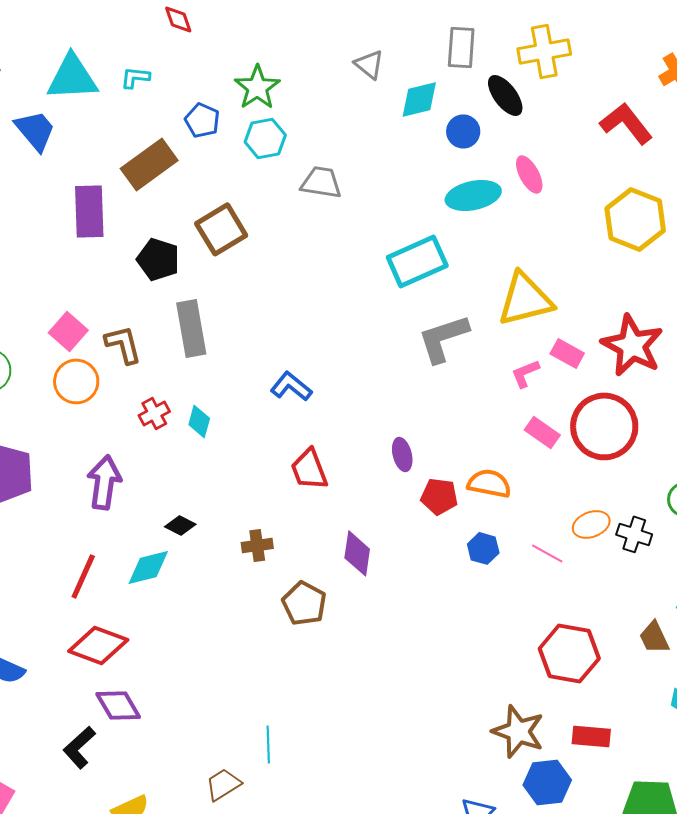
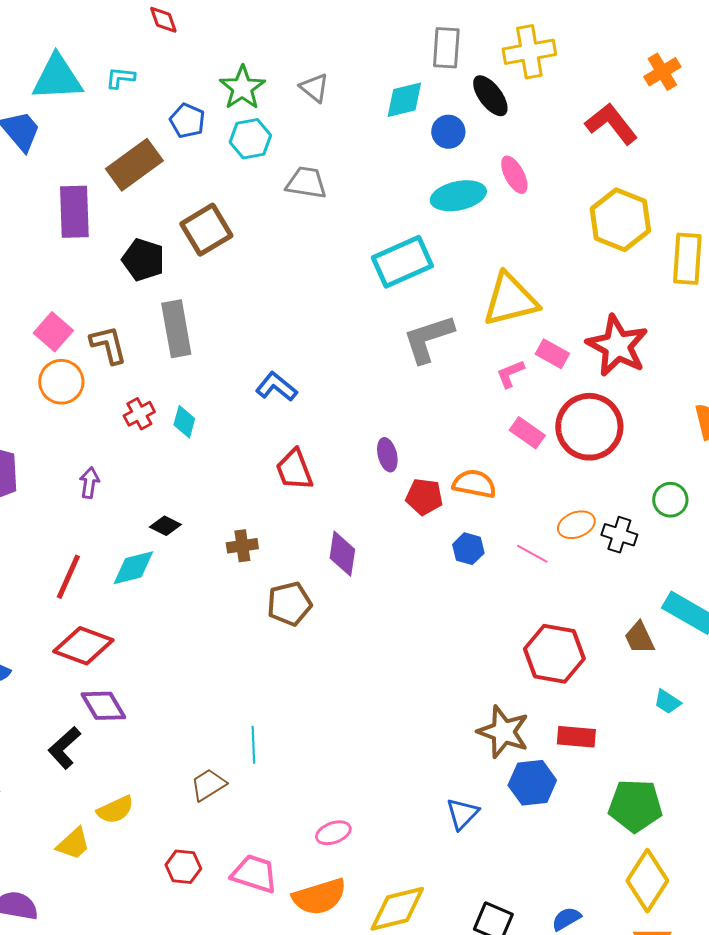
gray triangle: (369, 64) -> (314, 88), moved
purple arrow: (104, 482) -> (89, 483), size x0.6
brown pentagon: (304, 603) -> (289, 604), turned 30

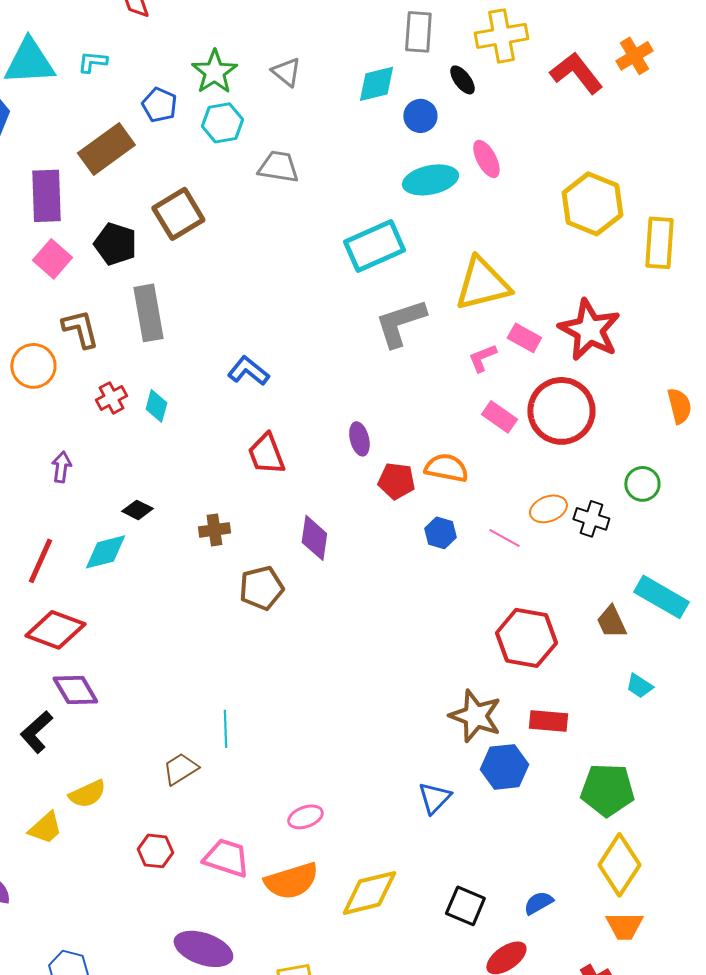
black ellipse: (490, 96) -> (462, 80), size x0.7
red L-shape: (611, 124) -> (576, 73), moved
pink square: (53, 332) -> (52, 259), moved

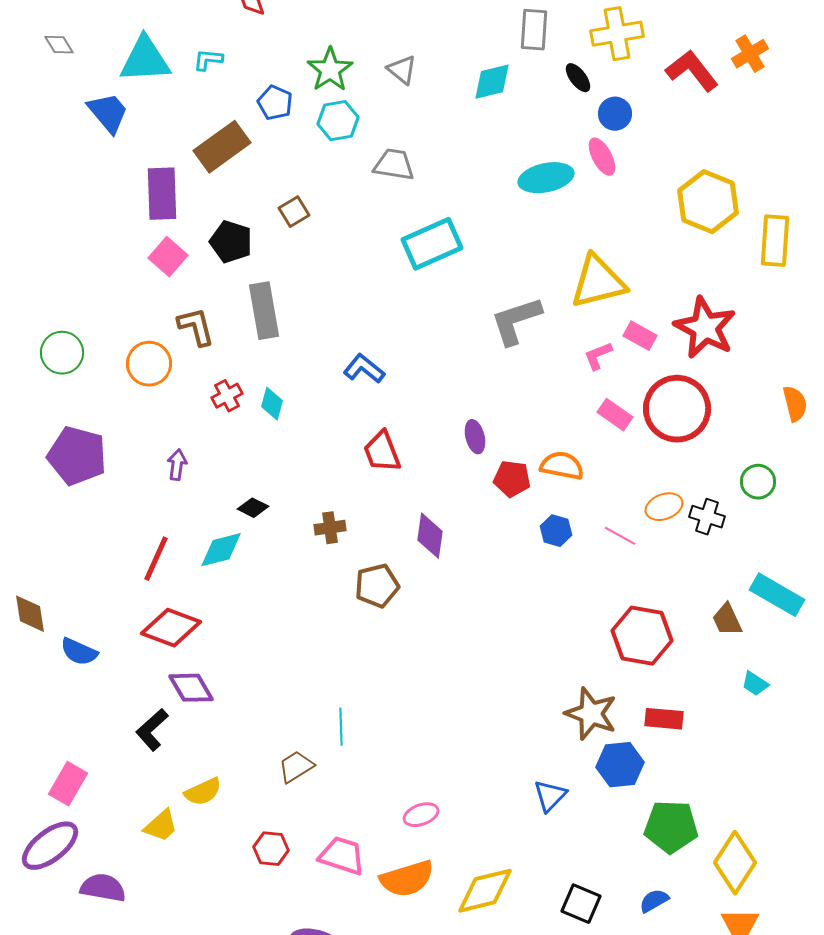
blue circle: (420, 116) -> (615, 114), moved
brown square: (178, 214) -> (294, 212), size x0.6
cyan rectangle: (374, 246) -> (432, 244), moved
green pentagon: (607, 790) -> (671, 827), moved

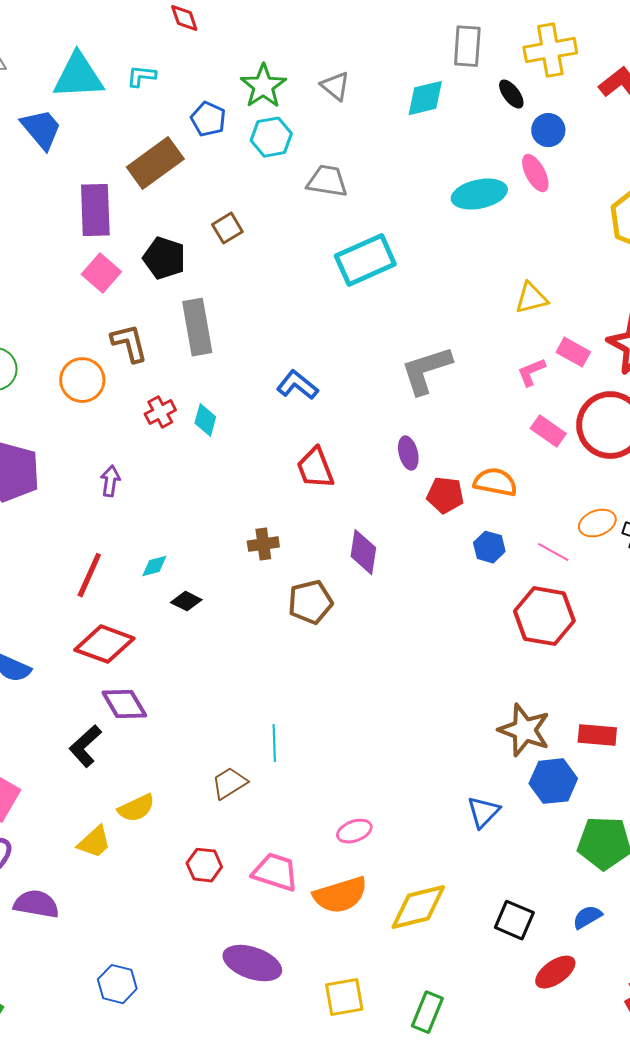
yellow triangle: (598, 282) -> (531, 298), size x0.6
gray L-shape: (516, 321) -> (426, 370), moved
black diamond: (253, 508) -> (186, 601), moved
cyan diamond: (221, 550) -> (154, 566), size x0.6
red hexagon: (642, 636) -> (544, 616), moved

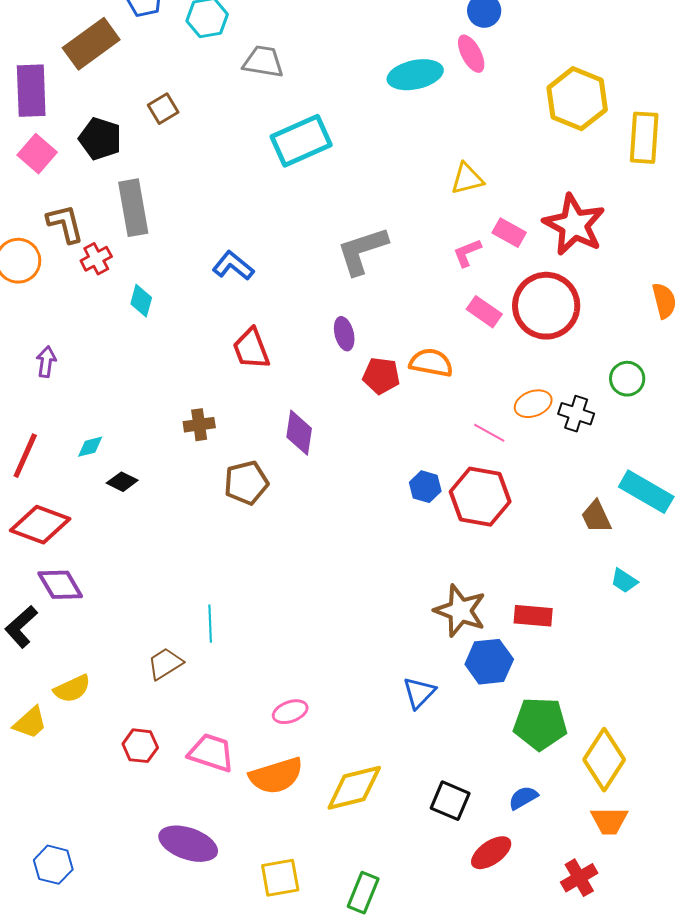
red cross: (160, 412) -> (96, 259), moved
blue hexagon: (489, 547) -> (425, 487), moved

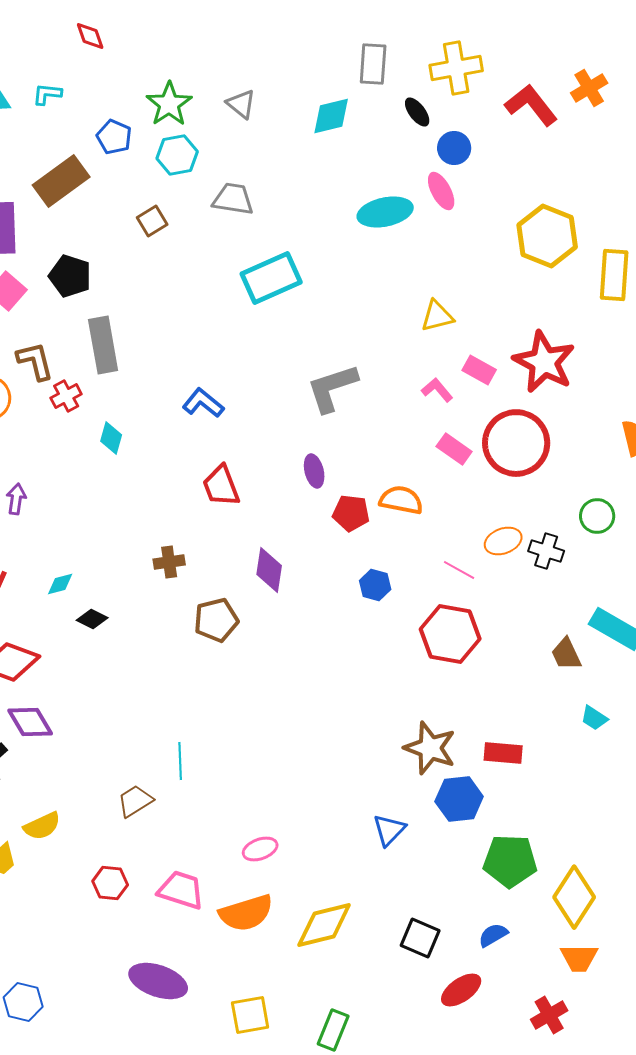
brown square: (163, 109) -> (152, 221), moved
pink L-shape: (467, 253) -> (437, 390), turned 72
blue hexagon: (425, 487) -> (375, 585), moved

